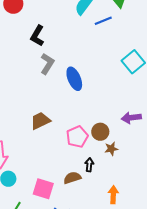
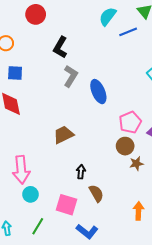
pink pentagon: (77, 137) -> (130, 122), moved
black arrow: (89, 165) -> (81, 172), moved
brown semicircle: (72, 178) -> (96, 193), turned 78

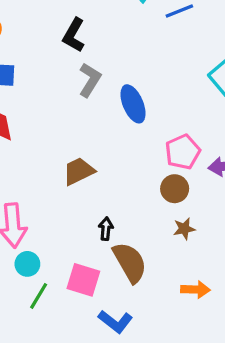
brown star: (136, 164) -> (184, 229), moved
brown semicircle: (96, 193) -> (130, 262), size x1.5
orange arrow: (138, 211) -> (195, 290), turned 90
green line: (38, 226) -> (39, 296), moved

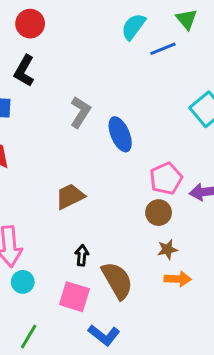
black L-shape: (74, 35) -> (24, 71), moved
black arrow: (106, 229) -> (82, 255), moved
orange arrow: (195, 290) -> (178, 279), moved
green line: (39, 296) -> (29, 337), moved

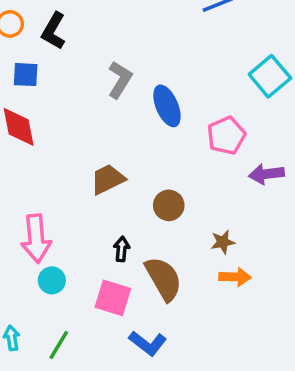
pink pentagon: (166, 179) -> (226, 136), moved
brown circle: (159, 213) -> (169, 205), moved

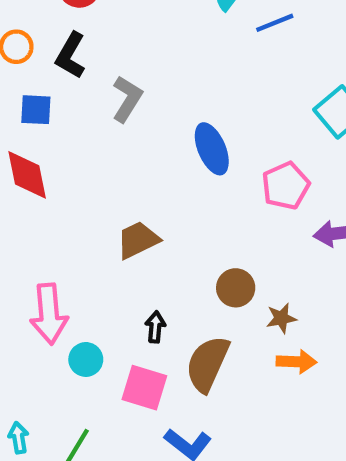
gray L-shape: (120, 80) -> (127, 99), moved
brown circle: (169, 205) -> (236, 288), moved
brown semicircle: (163, 279) -> (207, 364), turned -126
cyan circle: (52, 280) -> (86, 359), moved

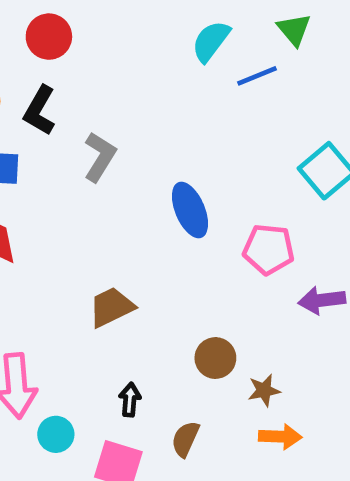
pink pentagon: (286, 186) -> (269, 249), turned 30
brown semicircle: (207, 364) -> (185, 439), size x0.6

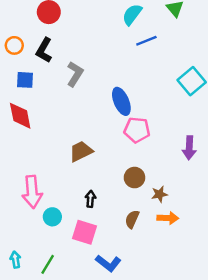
blue line: (257, 76) -> (146, 41), moved
pink pentagon: (269, 249) -> (137, 130), moved
purple arrow: (322, 300) -> (189, 148), turned -80
brown semicircle: (185, 439) -> (132, 219), moved

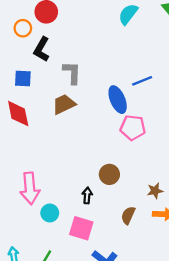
blue line: (146, 41) -> (142, 81), moved
orange circle: (14, 45) -> (23, 28), moved
gray L-shape: (75, 74) -> (72, 73), turned -30
brown trapezoid: (81, 151) -> (64, 104), moved
brown circle: (134, 178) -> (109, 174), moved

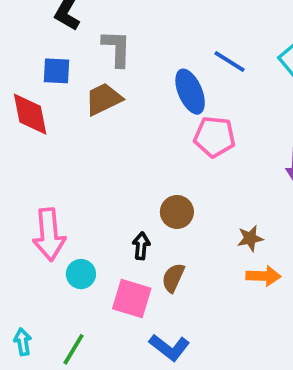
blue square: (23, 78) -> (57, 71), moved
blue line: (142, 81) -> (230, 61), turned 54
brown semicircle: (128, 215) -> (173, 278), moved

